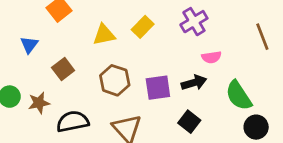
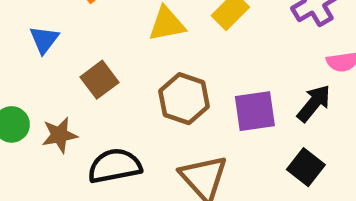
black arrow: (194, 83) -> (314, 103), turned -35

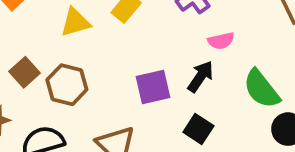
brown hexagon: (184, 99) -> (67, 85), moved

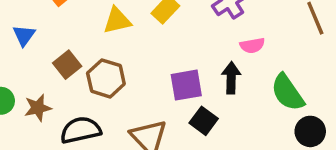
black arrow: (200, 77) -> (231, 78), turned -36
black square: (198, 129) -> (204, 121), moved

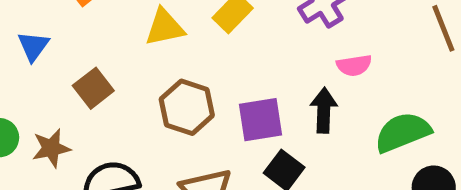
brown hexagon: (106, 78) -> (187, 107), moved
green semicircle: (288, 92) -> (403, 132), turned 102

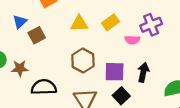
pink semicircle: (354, 65) -> (132, 40), moved
brown square: (93, 88) -> (37, 35), moved

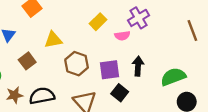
yellow triangle: (79, 23) -> (53, 40), moved
brown square: (37, 35) -> (27, 61), moved
brown star: (20, 68) -> (14, 95), moved

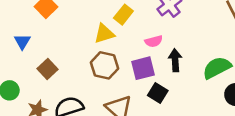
pink semicircle: (122, 36) -> (154, 41), moved
yellow triangle: (53, 40) -> (104, 34), moved

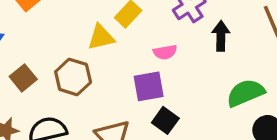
black arrow: (175, 60) -> (221, 36), moved
brown hexagon: (104, 65) -> (73, 77), moved

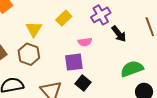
black arrow: (221, 36) -> (119, 34), turned 138
yellow triangle: (101, 37) -> (34, 29), moved, turned -48

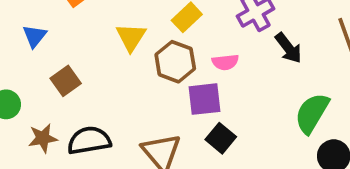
brown hexagon: (29, 54) -> (175, 62), moved
green semicircle: (132, 69) -> (312, 113), turned -40

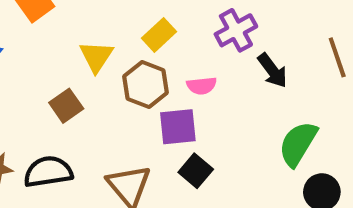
brown square: (66, 81) -> (66, 106), moved

